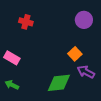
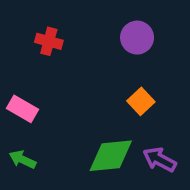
purple circle: (84, 20) -> (137, 38), moved
purple arrow: (86, 72) -> (160, 160), moved

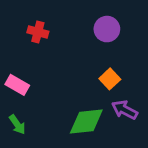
green arrow: (23, 160) -> (17, 125), turned -150
purple arrow: (160, 160) -> (125, 110), moved

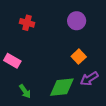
purple arrow: (125, 110) -> (89, 79), turned -60
green arrow: (17, 125) -> (25, 91), moved

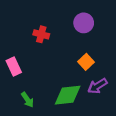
red cross: (27, 23) -> (41, 34), moved
pink rectangle: (12, 61) -> (14, 66), turned 35

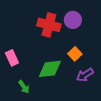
red cross: (41, 34) -> (49, 25), moved, size x1.6
green diamond: (68, 95) -> (50, 69), moved

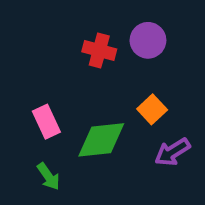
red cross: (49, 25) -> (99, 50), size x0.7
pink rectangle: (12, 58) -> (46, 122), moved

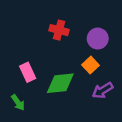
purple circle: (148, 40) -> (98, 39), moved
green arrow: (48, 176) -> (18, 103), moved

